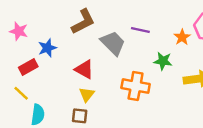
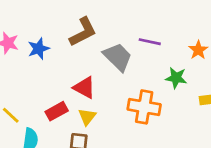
blue star: (47, 48) -> (39, 49), moved
red rectangle: (28, 67) -> (57, 111), moved

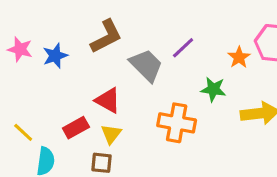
purple line: (150, 42) -> (183, 48), turned -55

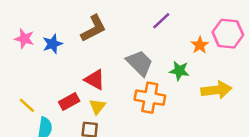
purple line: (183, 48) -> (161, 21), moved
gray trapezoid: (146, 65) -> (140, 63), moved

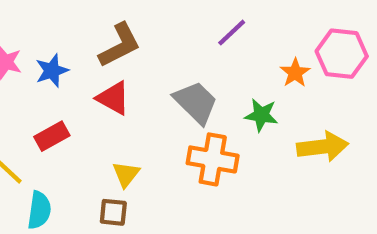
red triangle: (95, 80) -> (113, 98), moved
red rectangle: (69, 101) -> (52, 136), moved

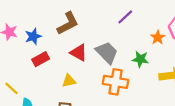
red triangle: (113, 98) -> (79, 53), moved
red rectangle: (52, 136) -> (41, 59), moved
yellow triangle: (126, 174) -> (69, 81), moved, turned 40

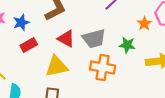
gray trapezoid: (107, 53) -> (94, 39), turned 120
yellow triangle: (69, 81) -> (57, 66), size x1.6

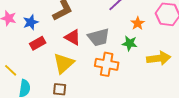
orange star: (144, 24) -> (138, 23), moved
yellow triangle: (57, 66) -> (64, 63), turned -30

